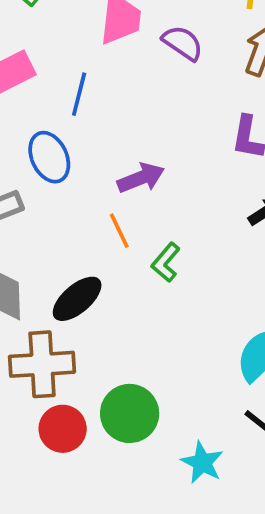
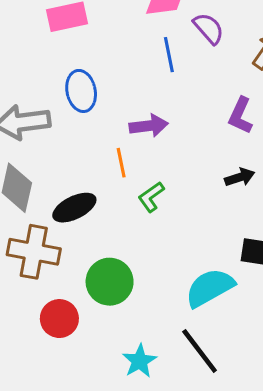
blue line: (79, 94) -> (169, 55), moved, turned -40
green circle: (130, 413) -> (110, 282), moved
red circle: (63, 429) -> (59, 319), moved

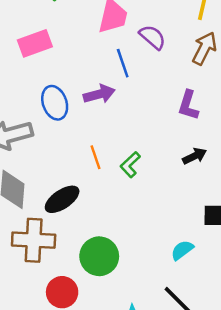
purple arrow: (149, 126) -> (99, 94), moved
green L-shape: (151, 197) -> (130, 165), moved
cyan semicircle: (210, 288) -> (182, 250), size x0.6

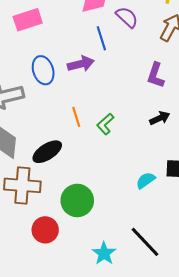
cyan semicircle: (182, 250) -> (146, 180), moved

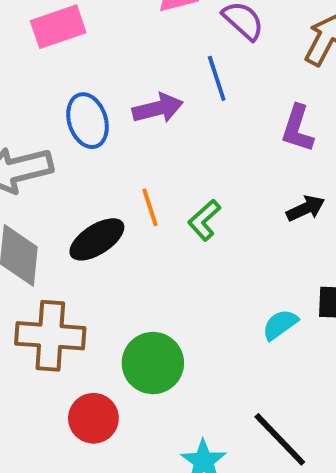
blue line: (101, 38) -> (217, 78), moved
black ellipse: (47, 152) -> (97, 239), moved

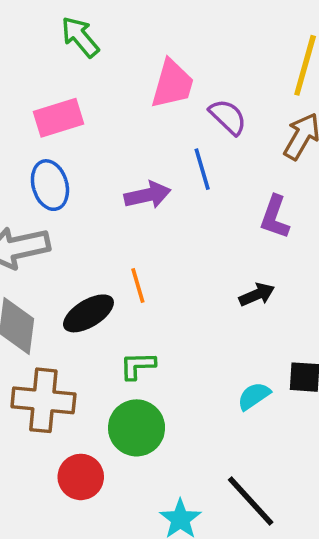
blue ellipse: (88, 121) -> (50, 185), moved
black arrow: (306, 208) -> (257, 295), moved
green L-shape: (204, 220) -> (138, 366), moved, turned 39

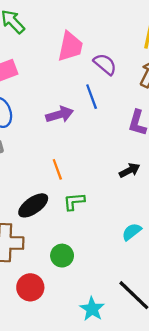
black ellipse: (88, 313) -> (33, 205), moved
green L-shape: (138, 366) -> (74, 202), moved
green circle: (137, 428) -> (62, 256), size x0.7

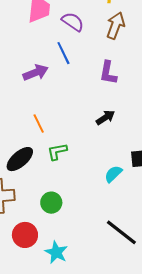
cyan star: (92, 309) -> (56, 252), moved

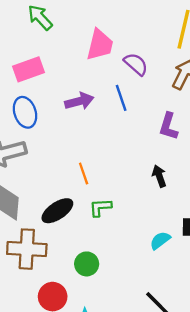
purple arrow: (36, 73) -> (79, 101), moved
black arrow: (105, 117) -> (159, 176), turned -84

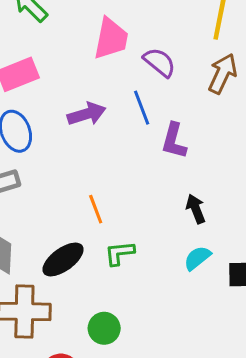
purple L-shape: (168, 126) -> (174, 141), moved
cyan semicircle: (160, 240) -> (197, 258), moved

